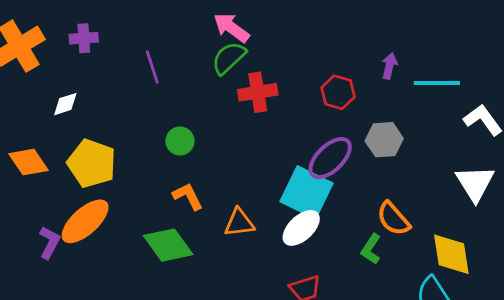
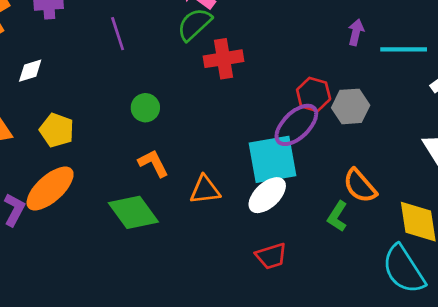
red hexagon: (338, 92) -> (314, 94), moved
yellow pentagon: (92, 163) -> (57, 130), size x0.7
cyan square: (306, 192) -> (272, 159), turned -36

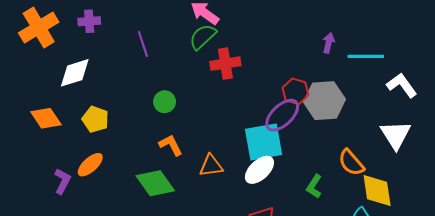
white diamond: (30, 71) -> (75, 73), size x1.6
gray hexagon: (351, 106) -> (324, 101), size x1.4
orange semicircle: (360, 186) -> (351, 163), moved
orange ellipse: (50, 188) -> (90, 165), size x0.7

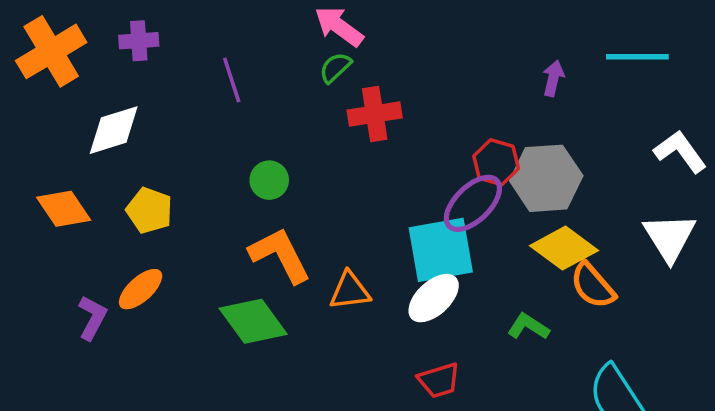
green semicircle: (203, 37) -> (335, 68), size x0.7
cyan line: (366, 56) -> (637, 57), moved
orange L-shape: (171, 145) -> (280, 255), size x1.5
green L-shape: (314, 186) -> (528, 327), turned 90
yellow diamond: (377, 190) -> (564, 248), moved, turned -45

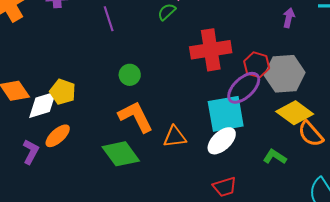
red cross: (375, 114) -> (211, 50), moved, size x1.4
white diamond: (114, 130) -> (43, 105), moved

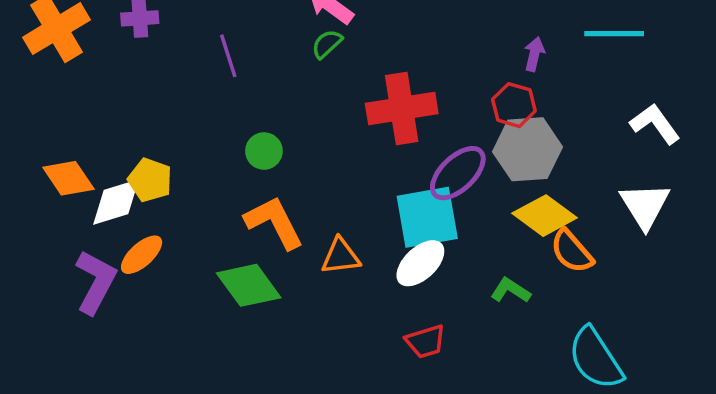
red hexagon: (257, 65) -> (514, 105), moved
purple L-shape: (31, 152) -> (96, 282), size x1.5

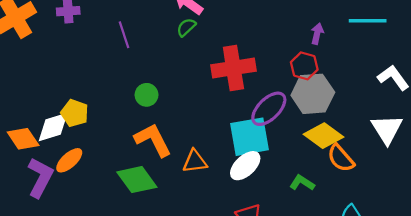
orange diamond: (68, 178) -> (23, 139), moved

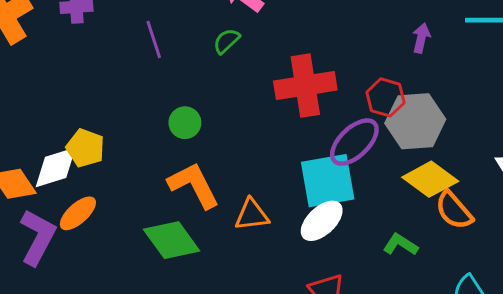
green semicircle: (186, 27) -> (227, 41), moved
red hexagon: (304, 66) -> (386, 97), moved

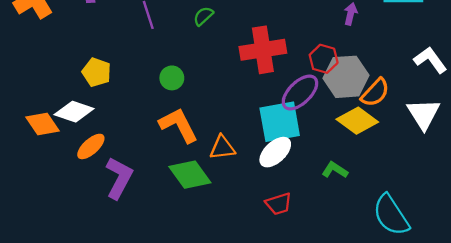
yellow pentagon: (85, 148) -> (97, 72), moved
white diamond: (56, 167) -> (74, 112), turned 36
orange semicircle: (454, 210) -> (375, 93), moved, turned -96
purple L-shape: (38, 237) -> (119, 178), moved
green diamond: (172, 240) -> (190, 175), moved

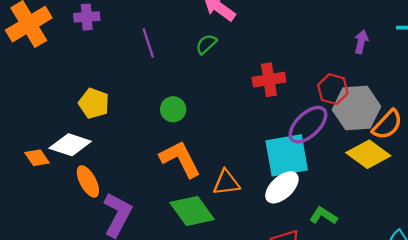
red cross: (263, 50) -> (269, 80), size x0.7
orange diamond: (43, 124) -> (37, 158), size x0.7
orange ellipse: (91, 146) -> (88, 181), turned -76
green L-shape: (335, 170) -> (323, 216), moved

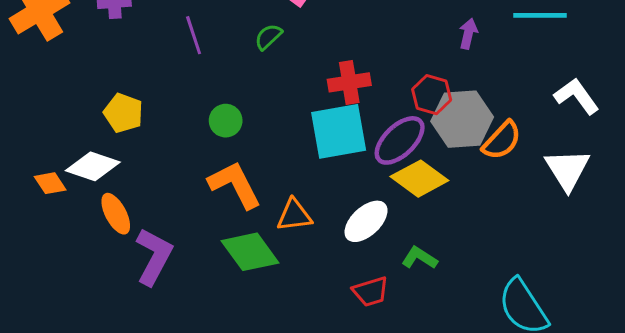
yellow diamond: (368, 154) -> (419, 179), moved
cyan square: (287, 155) -> (339, 131), moved

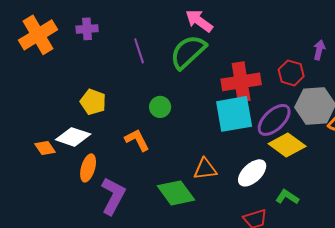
green semicircle: (268, 37) -> (188, 52), size x2.0
red cross: (349, 82) -> (241, 82), size x1.4
red hexagon: (432, 95) -> (291, 73), moved
orange L-shape: (235, 185) -> (137, 140), moved, size x0.7
orange ellipse: (116, 214) -> (88, 168), turned 44

